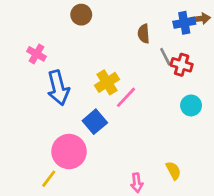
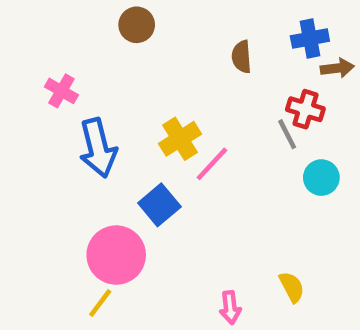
brown arrow: (201, 19) -> (337, 68), moved
gray line: (165, 57) -> (287, 134), moved
yellow line: (49, 179) -> (100, 303), moved

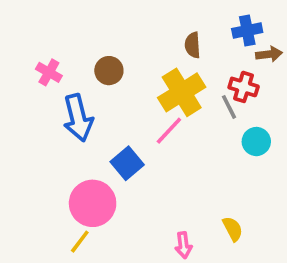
brown circle: (137, 25) -> (109, 71), moved
yellow cross: (180, 139) -> (182, 92), moved, size x1.4

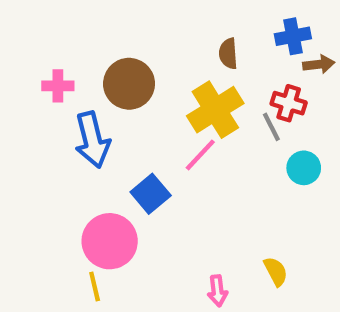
brown circle: (109, 71) -> (129, 84), size x1.5
pink cross: (49, 72) -> (58, 86), turned -30
yellow line: (80, 242) -> (95, 286), turned -50

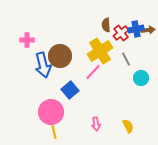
blue cross: (293, 36) -> (136, 29), moved
brown circle: (129, 84) -> (60, 56), moved
red cross: (289, 103) -> (121, 33), moved, turned 35
yellow line: (95, 286) -> (54, 132), moved
pink arrow: (217, 291) -> (96, 124), moved

